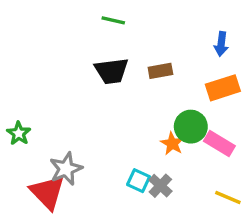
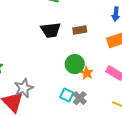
green circle: (191, 127) -> (75, 64), moved

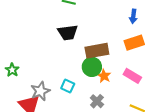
brown rectangle: (80, 30) -> (97, 51), moved, size x1.6
cyan square: (67, 95) -> (68, 86), moved

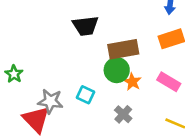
gray star: (40, 91) -> (50, 101), turned 30

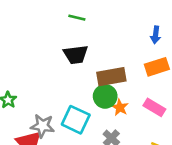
cyan square: (86, 95) -> (76, 120), size x1.6

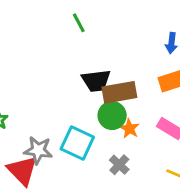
green line: (77, 18) -> (79, 23), turned 49
black trapezoid: (76, 55) -> (96, 81), moved

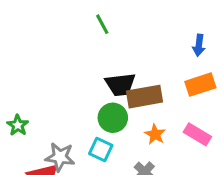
green circle: (112, 116) -> (113, 118), moved
cyan square: (77, 143) -> (101, 149), size x0.7

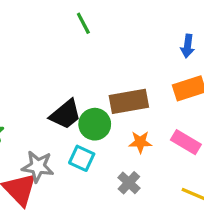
black trapezoid: (120, 85) -> (65, 114), moved, turned -32
orange star: (155, 134) -> (140, 142), turned -30

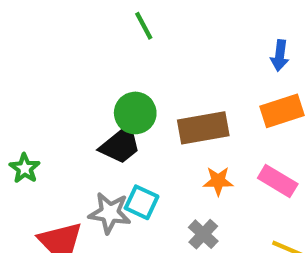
green circle: (95, 124) -> (135, 113), moved
gray star: (38, 167) -> (110, 213), moved

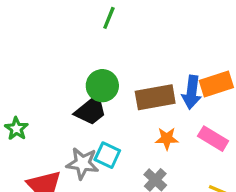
green line: (144, 26) -> (109, 18), turned 50
blue arrow: (280, 56) -> (192, 92), moved, size x1.4

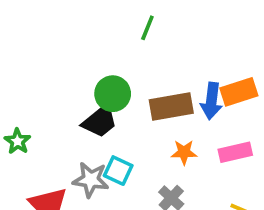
green line: (109, 18) -> (147, 28), moved
pink rectangle: (213, 139) -> (235, 152), turned -44

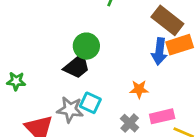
brown rectangle: (171, 107) -> (167, 20), moved, turned 48
green star: (17, 141) -> (16, 81), turned -30
pink rectangle: (235, 152) -> (162, 116), moved

